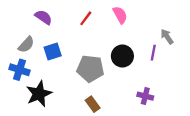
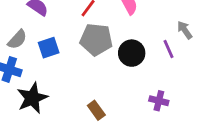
purple line: (153, 53) -> (168, 49), turned -35
gray pentagon: (90, 69) -> (96, 39), moved

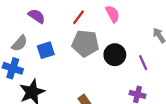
purple line: (168, 49) -> (143, 63), moved

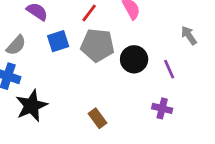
blue square: (46, 50) -> (58, 41), moved

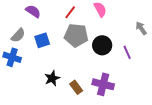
blue square: (58, 41) -> (42, 40), moved
black star: (32, 106) -> (52, 78), moved, size x0.7
purple cross: (162, 108) -> (103, 84), moved, size x1.5

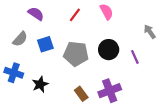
gray pentagon: (76, 35) -> (76, 54), moved
blue cross: (12, 57) -> (14, 73), moved
black star: (52, 78) -> (40, 84), moved
purple cross: (103, 84) -> (110, 91), turned -35

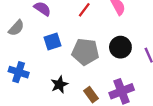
gray semicircle: (20, 39) -> (16, 28), moved
black star: (40, 84) -> (59, 85), moved

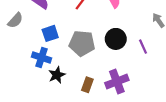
blue cross: (19, 72) -> (42, 57), moved
brown rectangle: (91, 95) -> (87, 85), turned 56

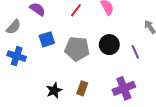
blue cross: (42, 57) -> (17, 56), moved
black star: (57, 75) -> (54, 90), moved
purple cross: (117, 81) -> (124, 88), moved

